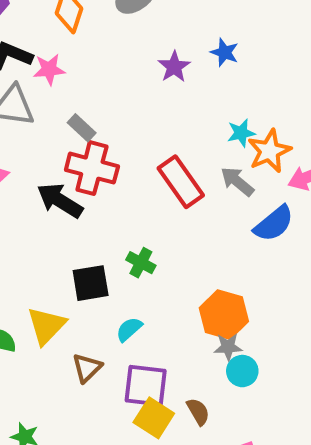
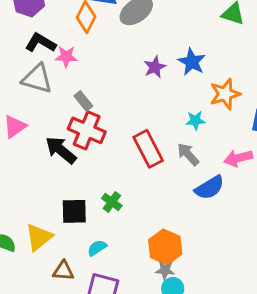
blue star: (224, 52) -> (192, 62), size x1.4
orange star: (269, 151) -> (225, 94), moved
brown triangle: (87, 368) -> (63, 271), turned 40

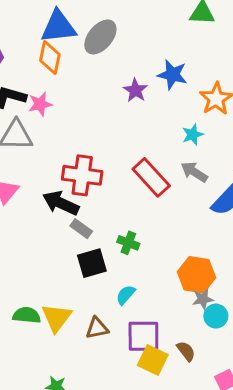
gray rectangle: (83, 101) -> (81, 229), moved
yellow triangle: (39, 237) -> (57, 318), moved

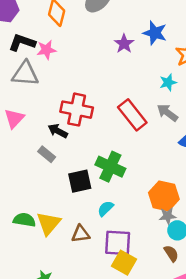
black arrow: (61, 203) -> (58, 131), size x0.7
gray rectangle: (81, 229) -> (47, 154), moved
green cross: (128, 243) -> (110, 167), size x1.6
brown semicircle: (186, 351) -> (171, 253), moved

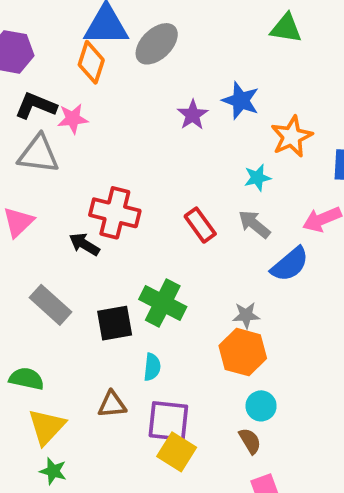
red rectangle: (132, 115) -> (200, 225), size x0.7
gray rectangle: (47, 154) -> (50, 305), moved, size x1.5
cyan semicircle: (105, 208) -> (152, 367), turned 138
gray star: (168, 216) -> (246, 315), moved
yellow triangle: (48, 223) -> (47, 427), moved

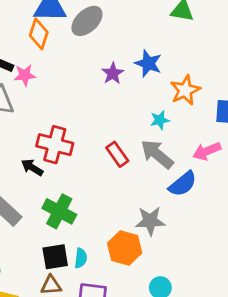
gray arrow: (254, 224) -> (157, 154), size x1.4
green cross: (163, 303) -> (59, 211), moved
gray star: (246, 315) -> (150, 221), size x1.5
black square: (115, 323) -> (55, 257), moved
orange hexagon: (243, 352) -> (125, 248), moved

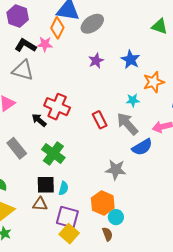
purple star: (113, 73) -> (96, 61), moved
pink star: (25, 75) -> (45, 44), moved
orange hexagon: (125, 248) -> (103, 203), moved

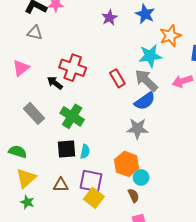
gray triangle: (23, 70) -> (35, 33), size x0.7
cyan star: (133, 100) -> (150, 56), size x1.6
blue semicircle: (142, 147) -> (145, 101), moved
brown triangle: (40, 204) -> (61, 185), moved

